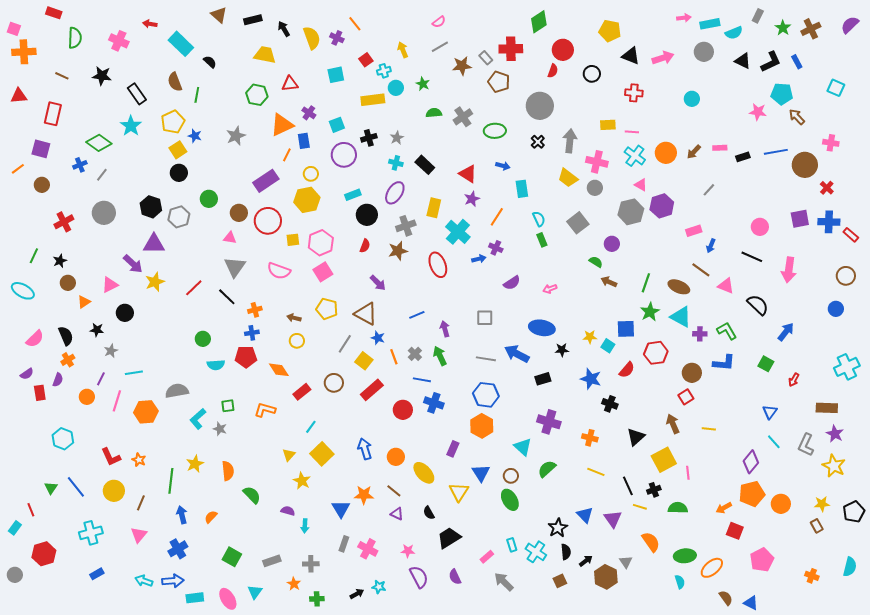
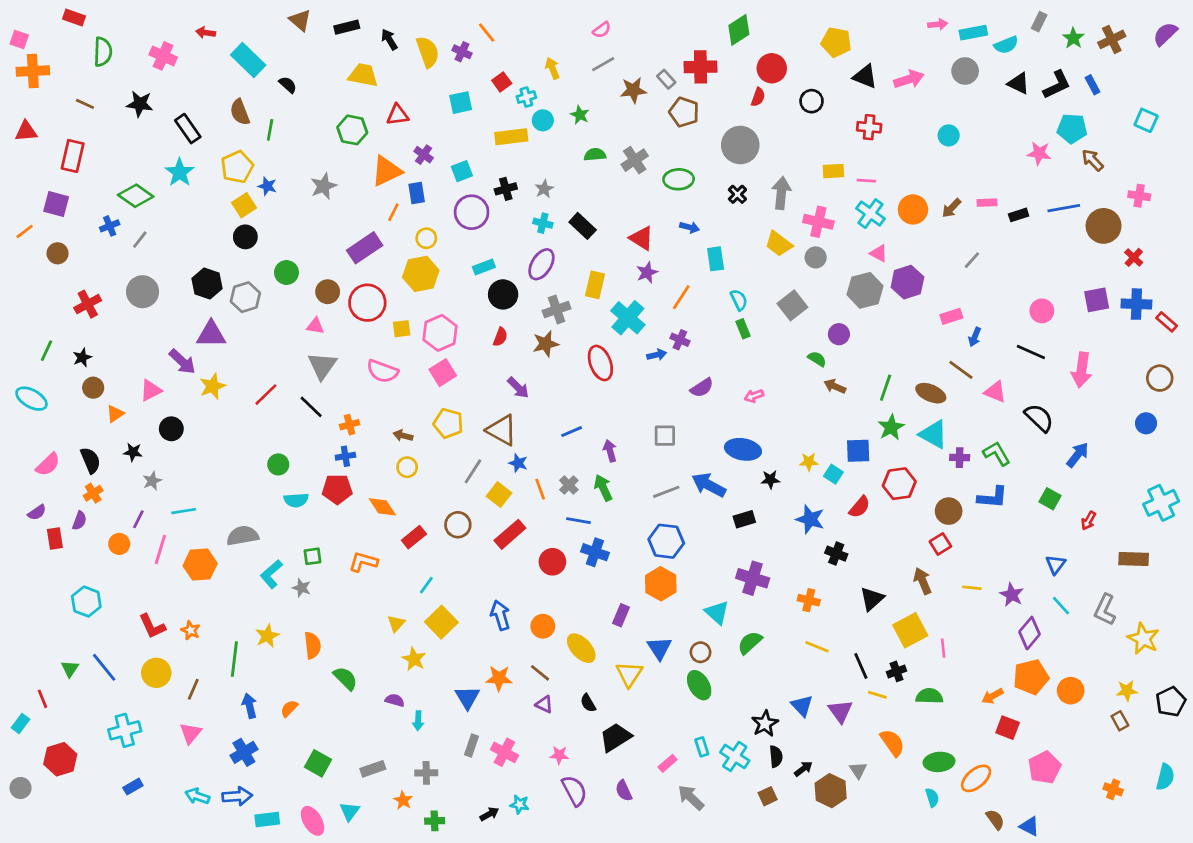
gray line: (486, 359) -> (666, 492), turned -30
purple star: (835, 434) -> (1012, 595), moved

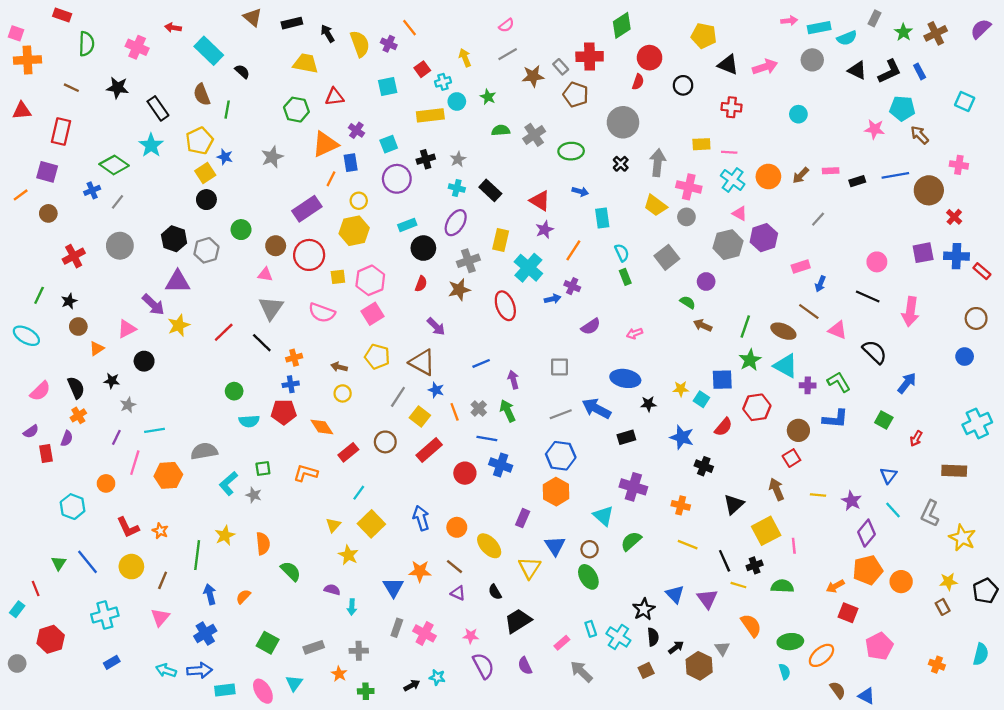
orange circle: (119, 544) -> (106, 483), moved

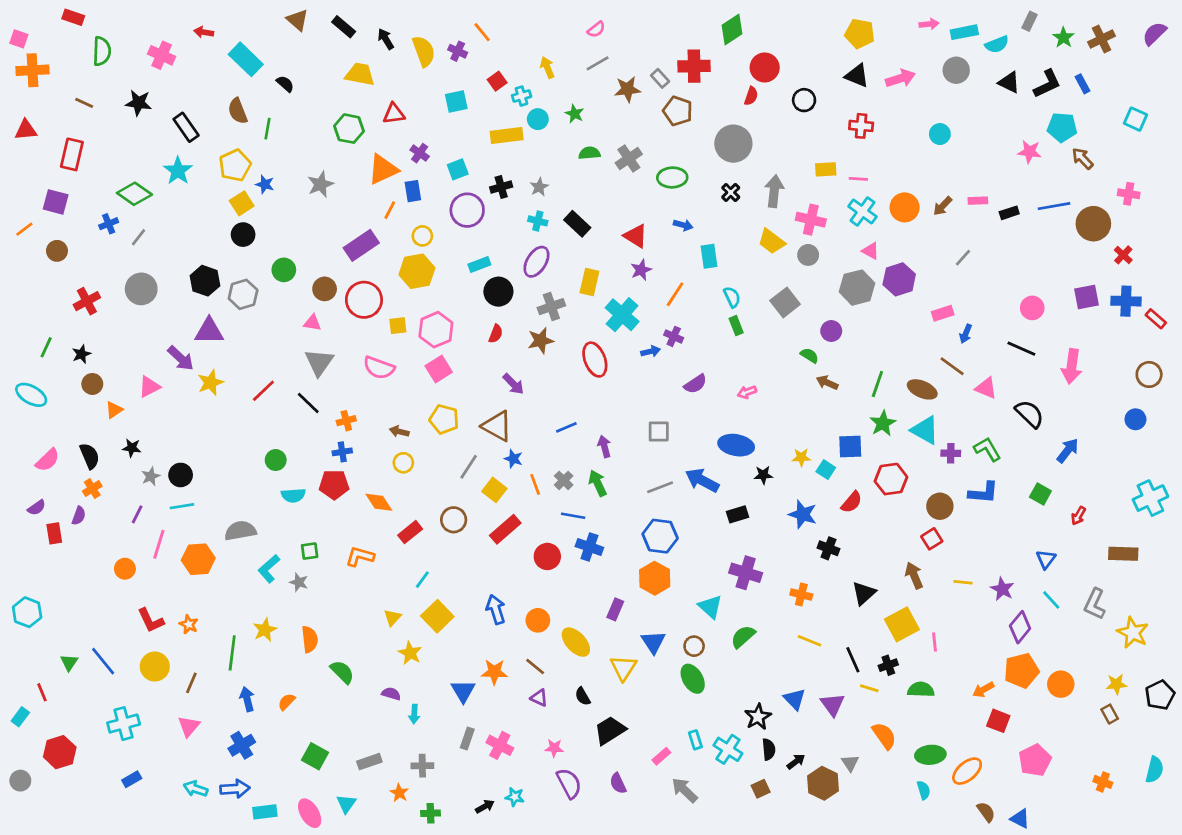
black rectangle: (292, 23) -> (344, 27), turned 54
yellow pentagon: (704, 36) -> (860, 34), moved
black circle: (144, 361) -> (181, 475), moved
cyan hexagon: (73, 507) -> (27, 612), moved

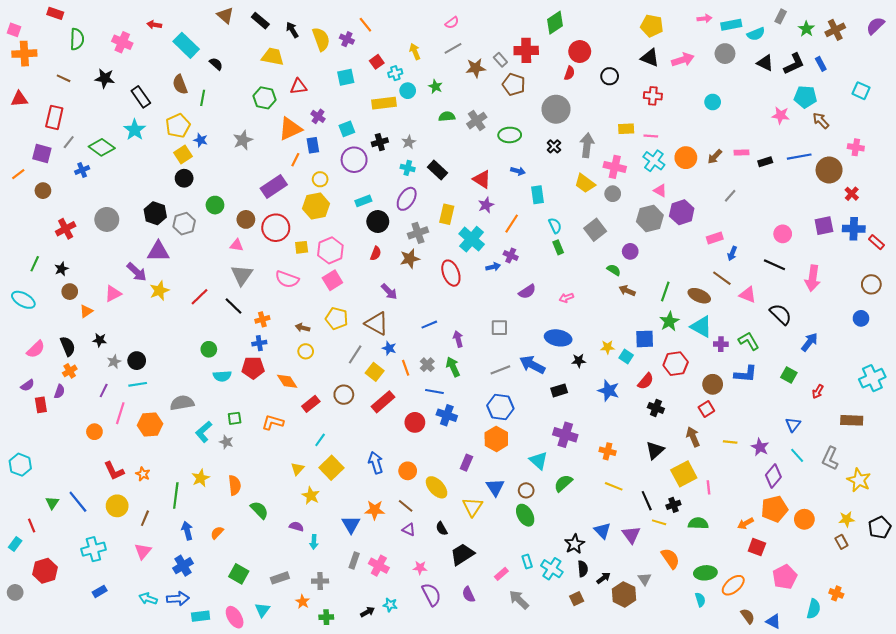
gray line: (138, 237) -> (69, 142), moved
black cross: (828, 548) -> (656, 408), moved
cyan semicircle: (1154, 770) -> (814, 609), moved

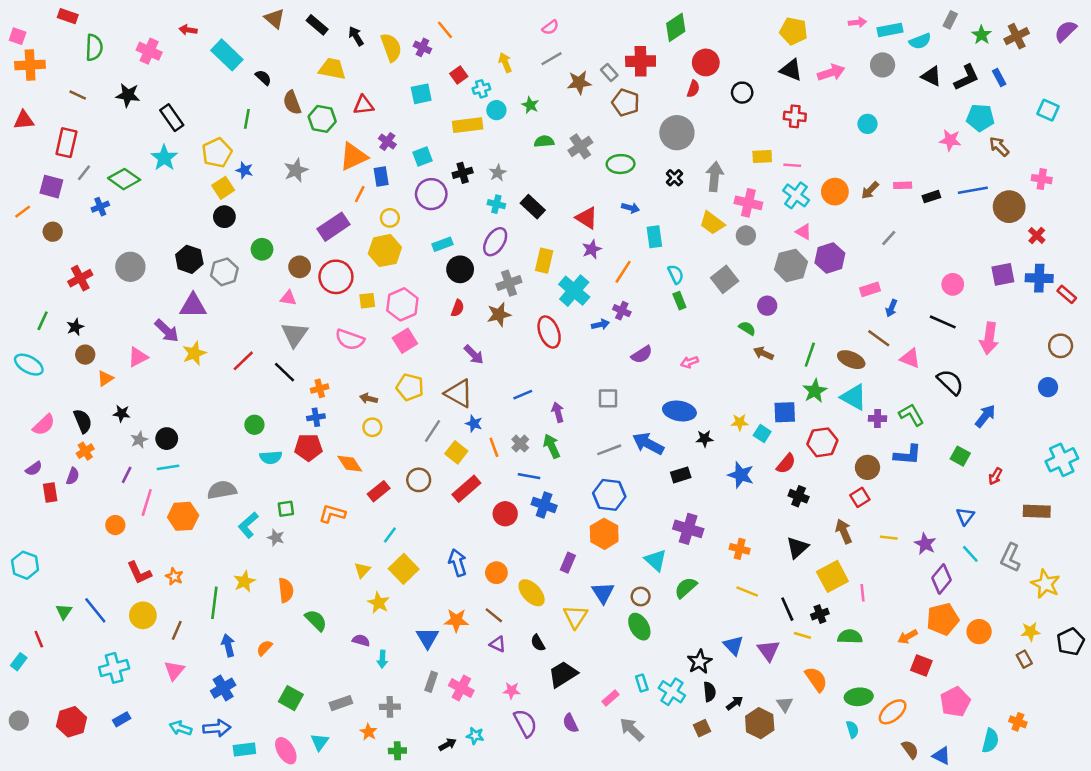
brown semicircle: (180, 84) -> (292, 103), moved
red hexagon: (45, 571) -> (71, 722), moved

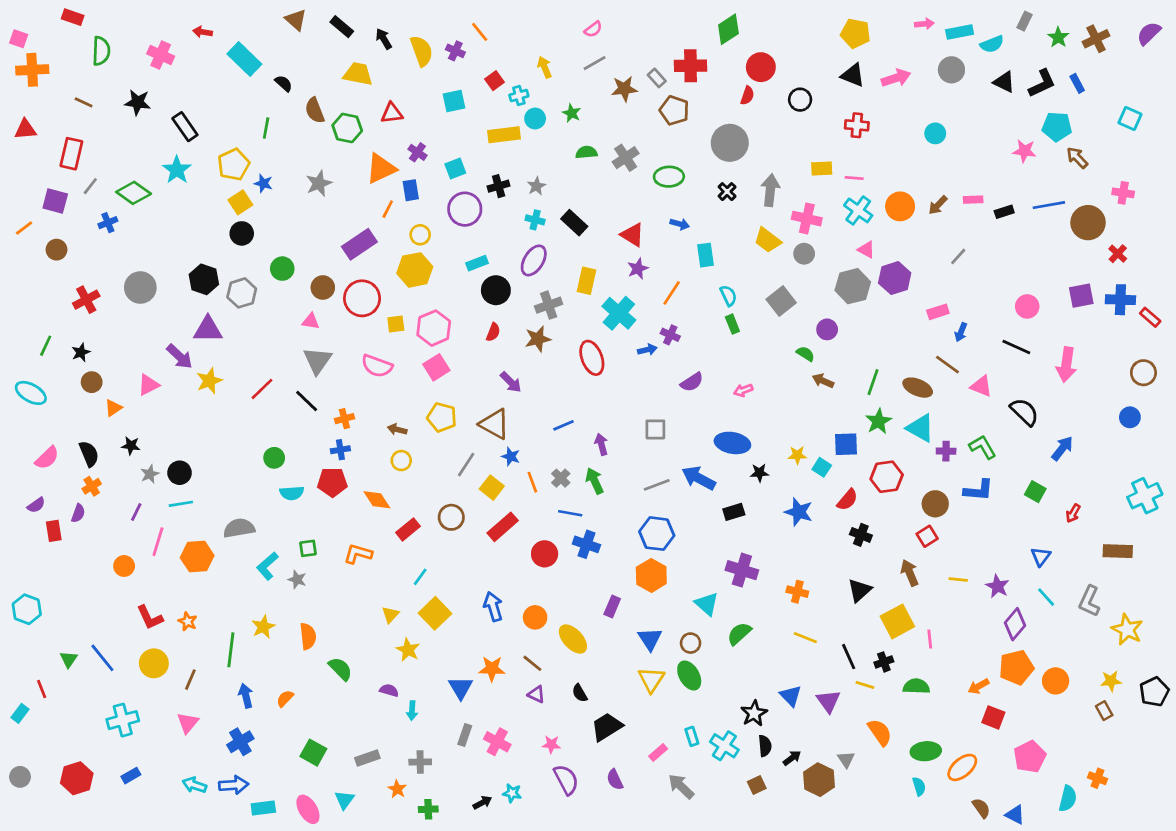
yellow triangle: (575, 617) -> (651, 680), moved

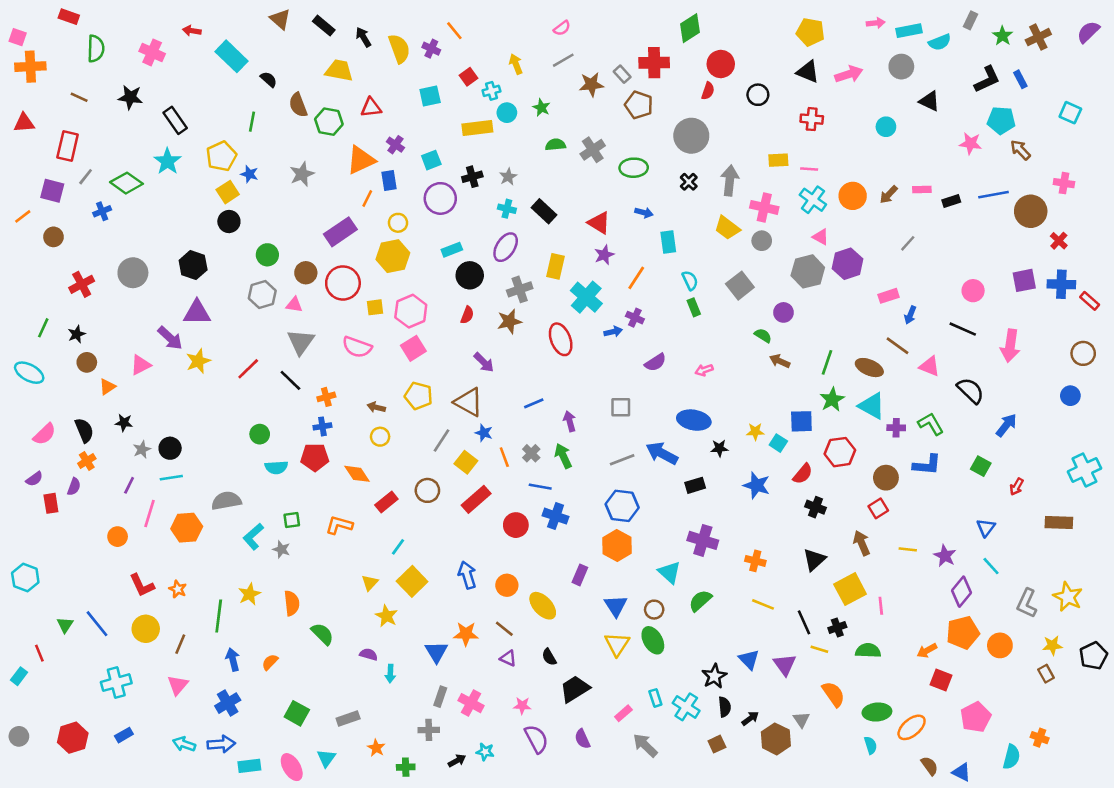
black triangle: (1004, 82) -> (929, 101), moved
gray hexagon: (242, 293) -> (262, 295), moved
gray L-shape: (1089, 601) -> (1027, 603), moved
gray cross: (420, 762) -> (429, 730), moved

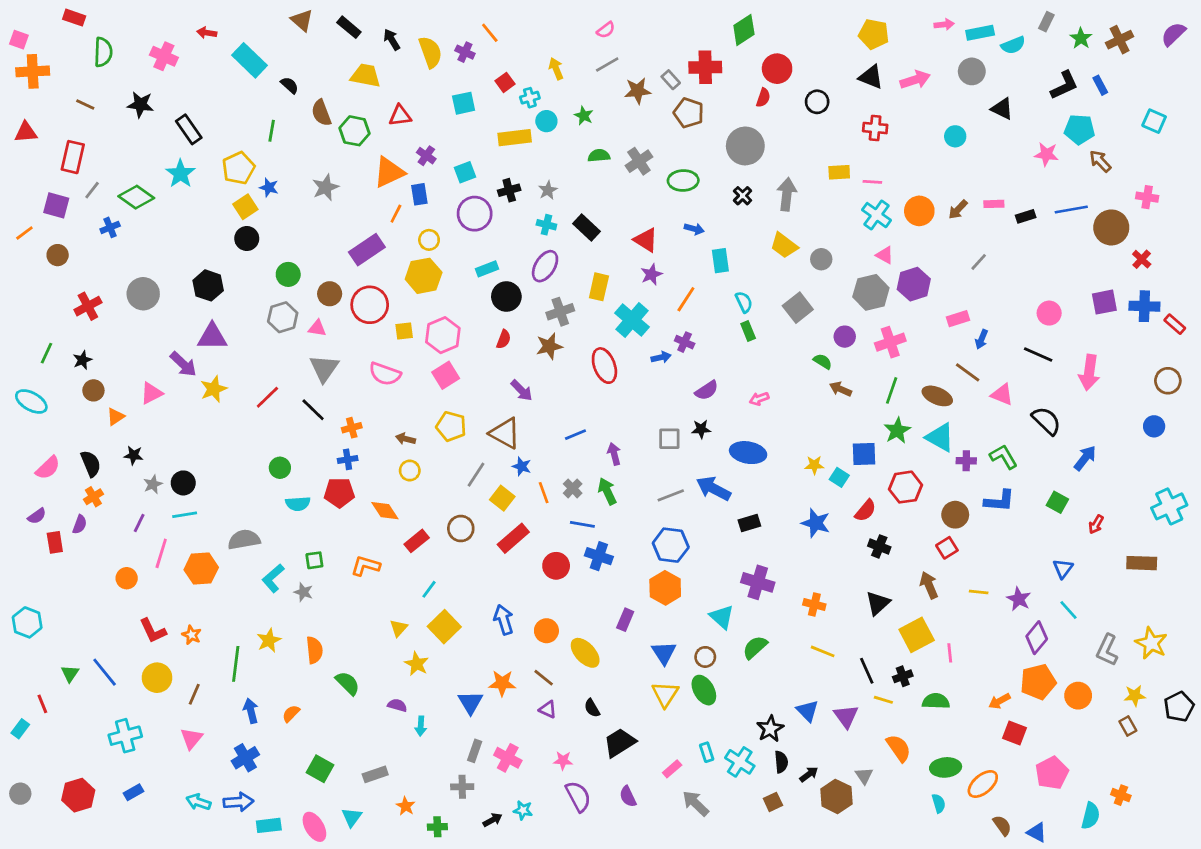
pink cross: (764, 207) -> (890, 342), moved, turned -32
black star: (719, 448) -> (701, 429), moved

